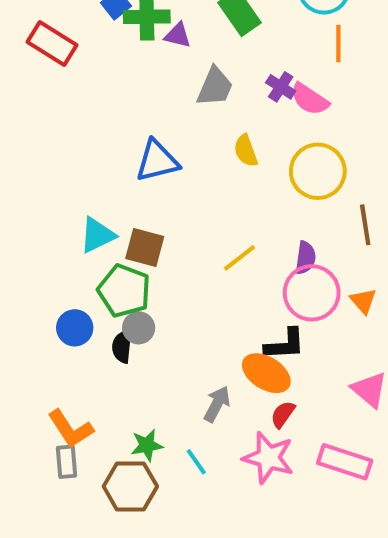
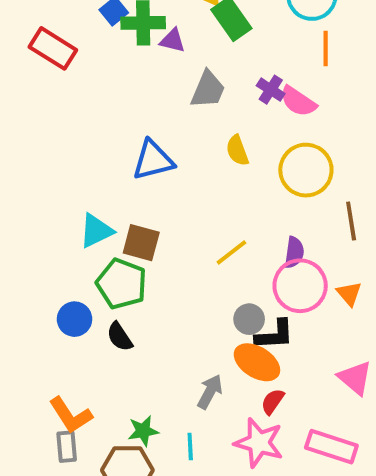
gray circle: (139, 328) -> (249, 319), moved
black semicircle: (122, 346) -> (120, 337), turned -40
cyan line: (196, 462) -> (190, 447), turned 32

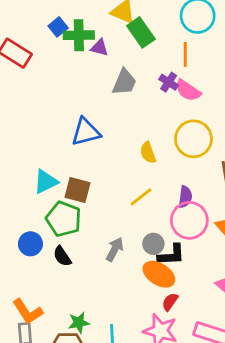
orange line: (326, 48) -> (185, 55), moved
yellow semicircle: (237, 150) -> (148, 153), moved
gray arrow: (210, 392) -> (115, 249), moved

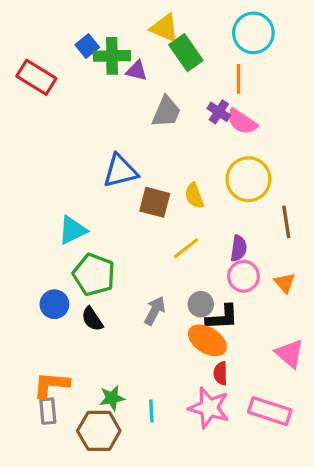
brown square: (77, 190) -> (155, 202), moved
pink circle: (189, 220) -> (244, 276), size x0.7
red semicircle: (170, 302) -> (221, 373), turned -36
orange L-shape: (28, 312) -> (51, 385), turned 128

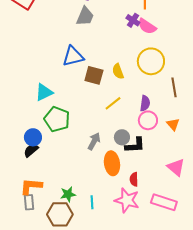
gray trapezoid: (166, 112) -> (85, 16), moved
black semicircle: (92, 319) -> (31, 150), moved, turned 84
orange ellipse: (207, 340) -> (112, 163), moved, turned 50

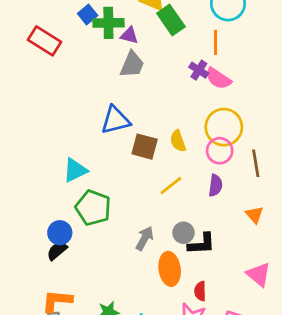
pink circle: (148, 120) -> (220, 151), moved

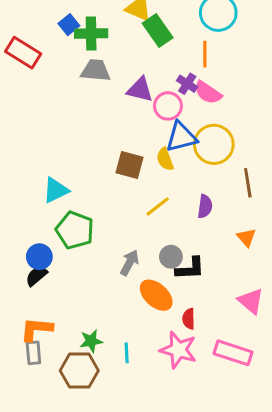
purple triangle: (129, 35) -> (140, 90), moved, size x1.4
gray trapezoid: (132, 65) -> (96, 70), moved, turned -108
blue triangle: (115, 120) -> (181, 137), moved
pink circle: (220, 151) -> (168, 106), moved
orange ellipse: (170, 269) -> (156, 295), turned -40

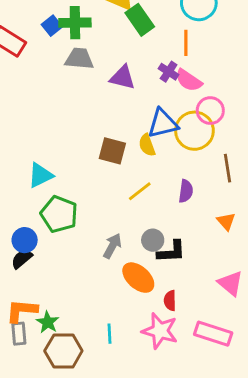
blue square: (69, 25) -> (52, 26), moved
pink circle: (168, 106) -> (210, 111), moved
green star: (91, 341) -> (48, 322), moved, turned -30

